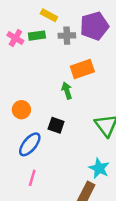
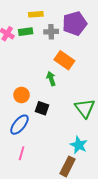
yellow rectangle: (49, 15) -> (36, 14), turned -32
orange rectangle: (82, 69) -> (64, 60), turned 54
orange circle: (21, 110) -> (22, 95), moved

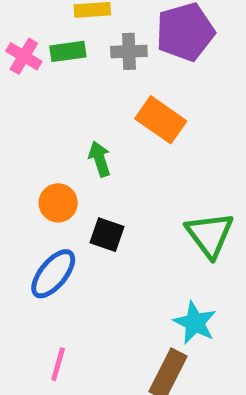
green arrow: (51, 79) -> (100, 159), moved
pink line: (22, 153) -> (58, 364), moved

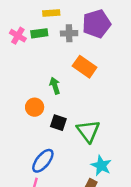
green triangle: (210, 235) -> (88, 131), moved
blue ellipse: (53, 274) -> (43, 161), moved

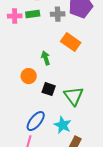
pink cross: (18, 36) -> (15, 16), turned -32
cyan star: (101, 166) -> (63, 125), moved

